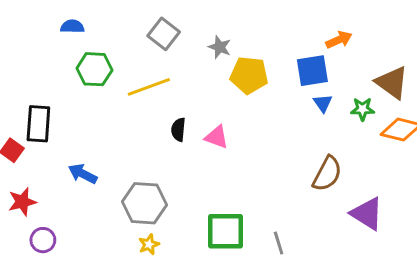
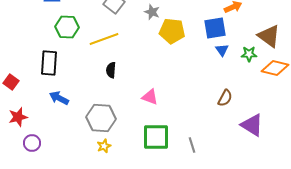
black rectangle: (38, 124) -> (49, 63), moved
black semicircle: (178, 130) -> (111, 70), moved
pink triangle: (217, 137) -> (150, 97), moved
brown semicircle: (327, 174) -> (225, 98), size x0.7

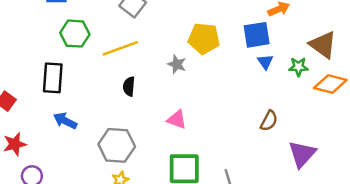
gray star: (152, 12) -> (177, 64), moved
purple triangle: (252, 125) -> (302, 154), turned 40

